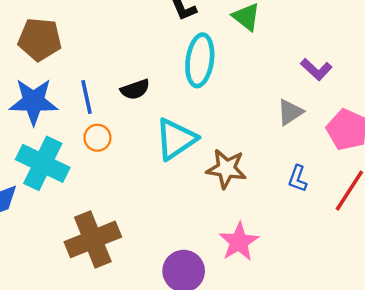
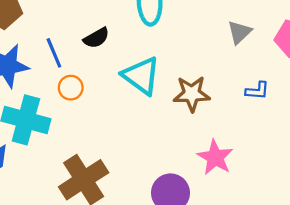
cyan triangle: (176, 139) -> (141, 76), turned -39
blue L-shape: (298, 179) -> (257, 91), turned -95

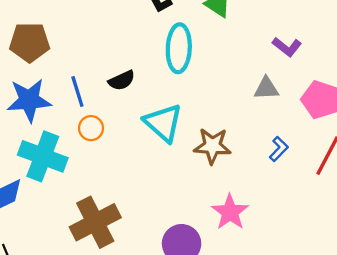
gray triangle: (239, 32) -> (266, 88), turned 36
blue L-shape: (257, 91) -> (279, 149), turned -55

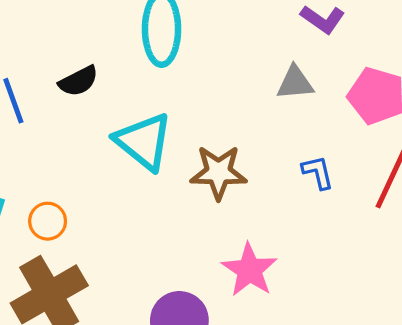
orange circle: (91, 128) -> (48, 221), moved
blue L-shape: (279, 149) -> (318, 172), turned -55

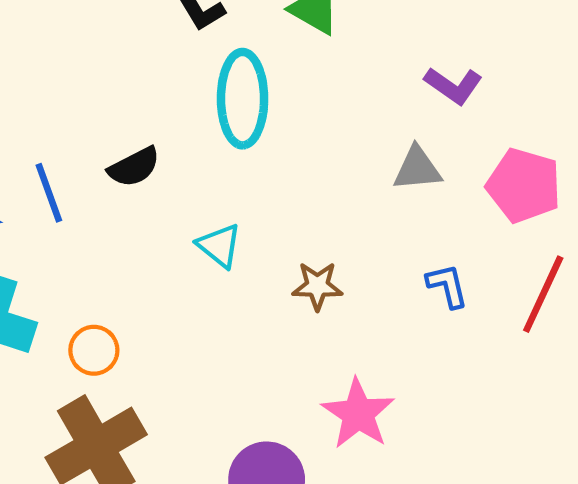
cyan triangle: (144, 141) -> (219, 246), size x0.6
brown star: (218, 172) -> (317, 286), size x0.7

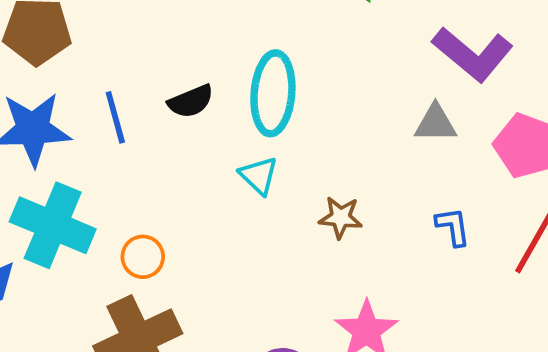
purple L-shape: (453, 86) -> (473, 54), size x1.6
cyan ellipse: (243, 99) -> (273, 93), moved

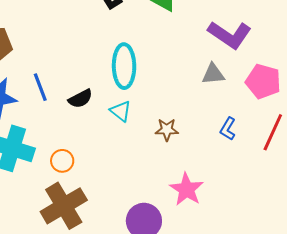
black semicircle: (191, 101) -> (80, 99), moved
blue L-shape: (453, 227) -> (228, 129), turned -135

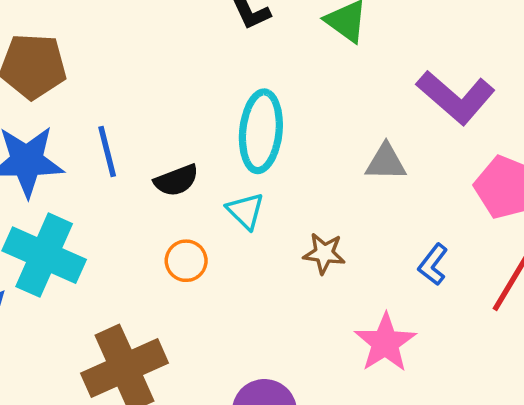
gray triangle: (213, 74) -> (386, 162), moved
orange circle: (62, 161) -> (186, 261), moved
pink star: (187, 189) -> (385, 343), moved

